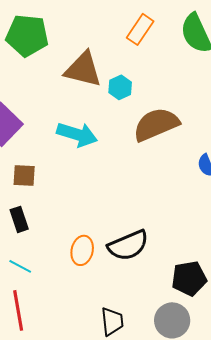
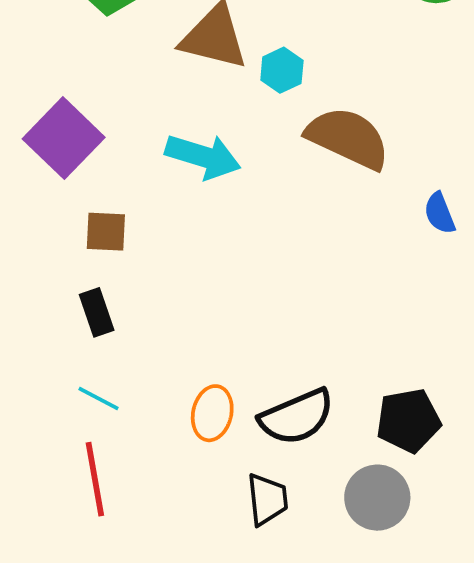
brown semicircle: (156, 124) -> (348, 138), turned 48
black semicircle: (128, 245) -> (297, 417), moved
orange ellipse: (82, 250) -> (212, 413), moved

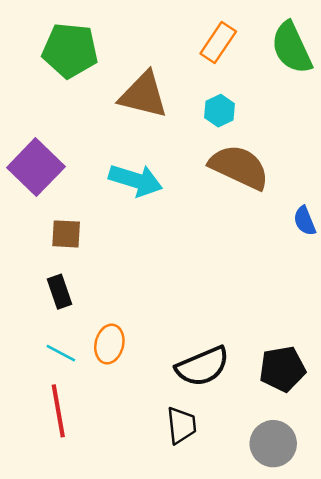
cyan hexagon: (282, 70) -> (219, 111), moved
orange ellipse: (212, 413) -> (109, 344), moved
gray circle: (377, 498) -> (273, 444), moved

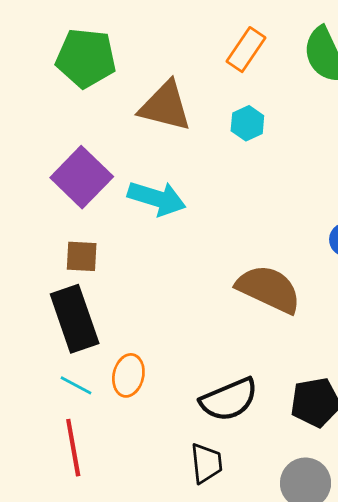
purple square: (36, 167) -> (82, 177), moved
brown semicircle: (239, 167) -> (269, 289), moved
black rectangle: (60, 292) -> (75, 319), size x1.8

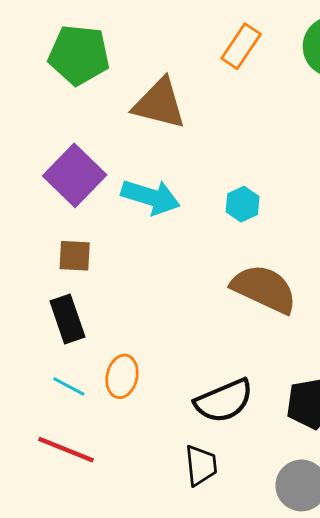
cyan hexagon: (247, 123) -> (243, 204), moved
black rectangle: (75, 319) -> (67, 319), size x0.7
red line: (73, 448) -> (66, 450), turned -58

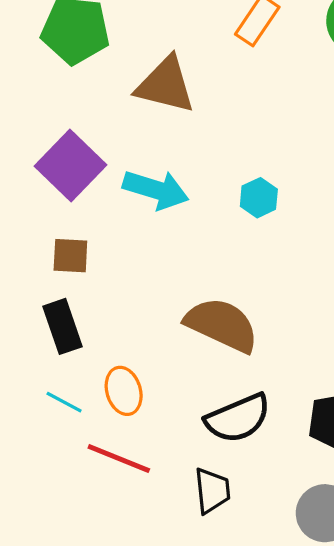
brown semicircle: (264, 289) -> (222, 325), moved
orange ellipse: (122, 376) -> (124, 391), turned -30
red line: (66, 450) -> (119, 458), moved

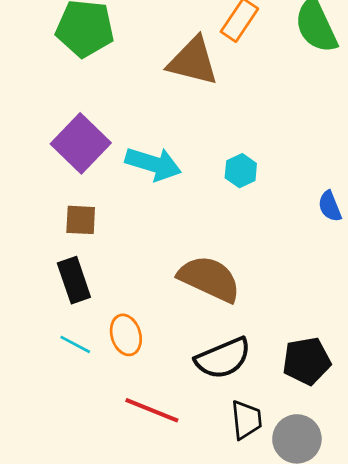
brown triangle: (165, 85) -> (193, 61), moved
red line: (119, 458) -> (152, 410), moved
black trapezoid: (212, 491) -> (246, 420), moved

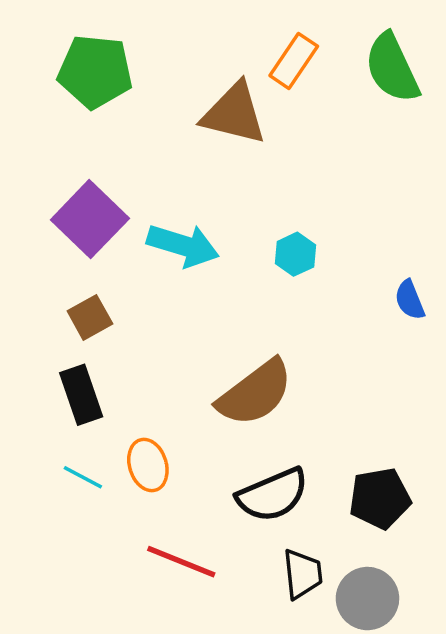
brown square: (81, 220) -> (90, 317), turned -32
brown semicircle: (209, 279) -> (255, 393), turned 118

